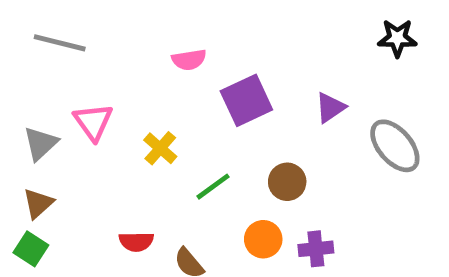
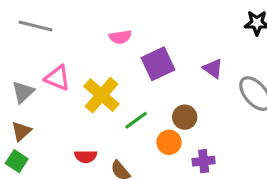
purple triangle: (330, 108) -> (213, 68), turned -50
pink triangle: (93, 122) -> (57, 78), turned -32
yellow cross: (160, 148) -> (101, 95), size x1.6
orange circle: (263, 239) -> (169, 142), moved

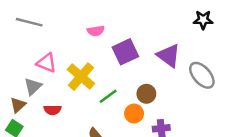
purple triangle: (213, 68) -> (169, 56), size x1.5
gray triangle: (23, 92) -> (33, 86), moved
red semicircle: (86, 156) -> (53, 110), moved

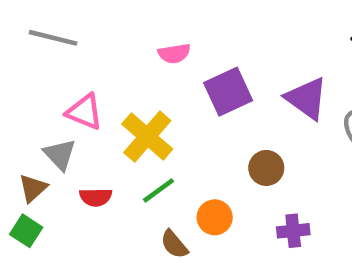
gray triangle: (33, 86) -> (60, 154), turned -30
green line: (108, 96) -> (159, 190), moved
orange circle: (134, 114) -> (215, 217), moved

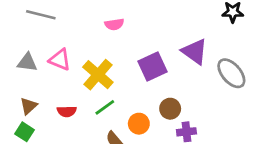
purple square: (228, 92) -> (152, 66), moved
gray triangle: (60, 154) -> (27, 62), moved, turned -40
brown circle: (266, 168) -> (170, 109), moved

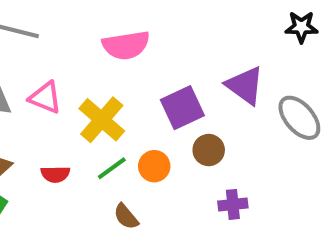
pink semicircle: (114, 24) -> (126, 45), size x1.6
brown circle: (170, 109) -> (209, 150), moved
orange circle: (139, 124) -> (154, 166), moved

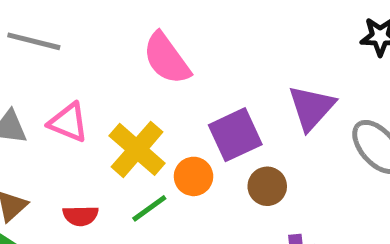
pink semicircle: (126, 45) -> (167, 59), turned 63
purple triangle: (245, 85) -> (311, 108), turned 36
orange circle: (154, 166) -> (194, 176), moved

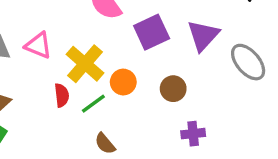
purple square: (235, 135) -> (152, 32), moved
red semicircle: (81, 216) -> (62, 95), moved, turned -95

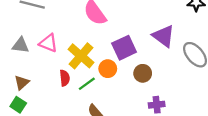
purple square: (152, 32) -> (124, 48), moved
purple triangle: (203, 35) -> (164, 36), turned -35

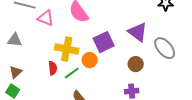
pink triangle: (48, 43) -> (46, 18), moved
yellow cross: (81, 56) -> (67, 49), turned -30
brown circle: (143, 73) -> (136, 64), moved

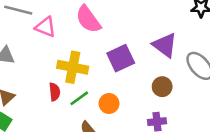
orange circle: (90, 60) -> (109, 104), moved

